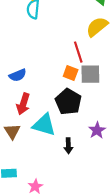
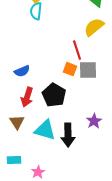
black pentagon: (68, 102) -> (54, 95), moved
cyan triangle: (44, 125) -> (45, 130), moved
black arrow: (68, 146) -> (68, 135), size x1.6

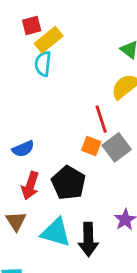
gray square: (88, 70) -> (117, 147), turned -36

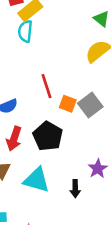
red line: (101, 119) -> (47, 86), moved
black arrow: (88, 239) -> (75, 189), moved, size x0.6

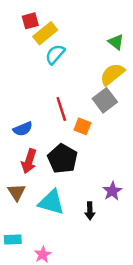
cyan semicircle: (25, 31) -> (55, 54), moved, turned 35
gray square: (90, 105) -> (105, 100), moved

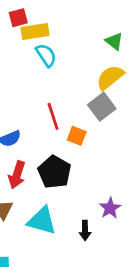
yellow rectangle: (45, 33) -> (35, 32), turned 30
cyan semicircle: (55, 54) -> (46, 55), turned 105

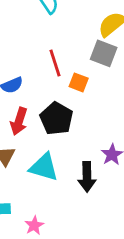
gray square: (102, 107) -> (104, 53), turned -32
black arrow: (85, 230) -> (87, 177), size x1.5

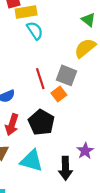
gray square: (104, 53) -> (67, 75), moved
orange square: (79, 82) -> (59, 94), turned 32

